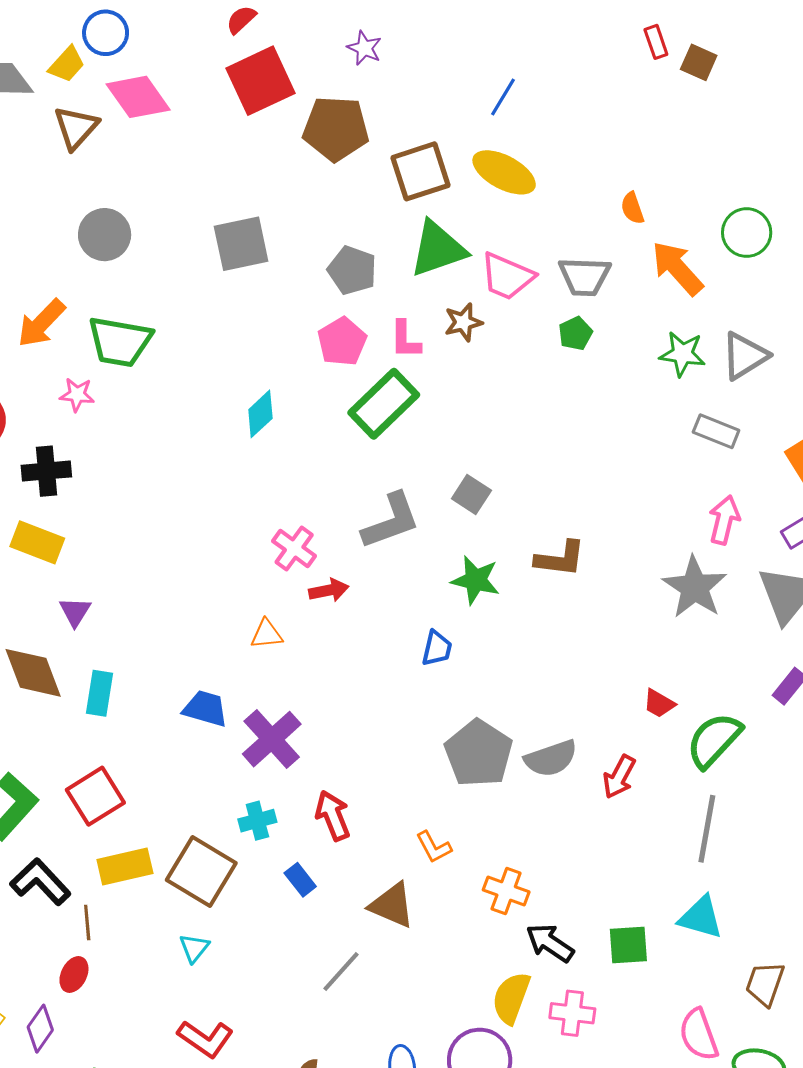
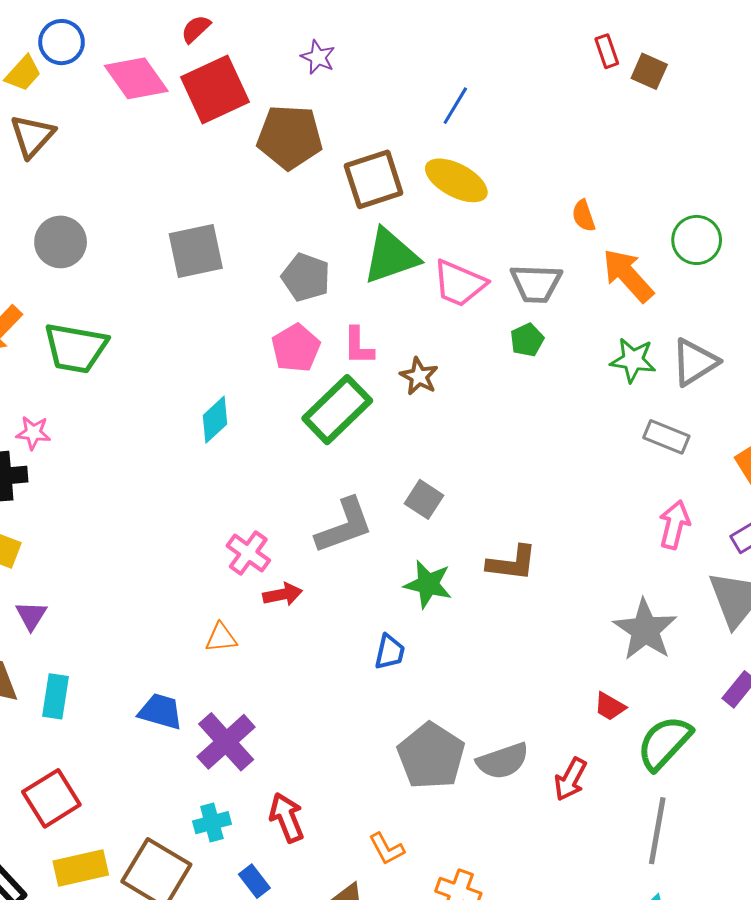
pink diamond: (138, 97) -> (136, 78), moved
brown star: (463, 322) -> (419, 376), moved, turned -30
pink star: (77, 395) -> (33, 433), moved
gray star: (695, 587) -> (645, 630), moved

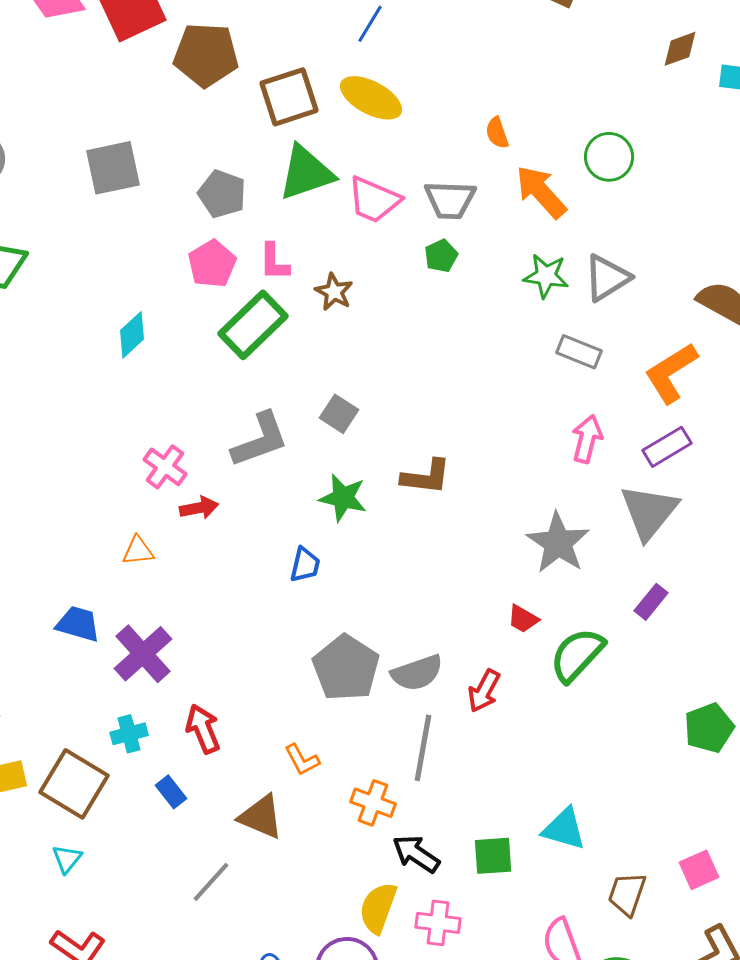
gray line: (657, 831) -> (423, 748), moved

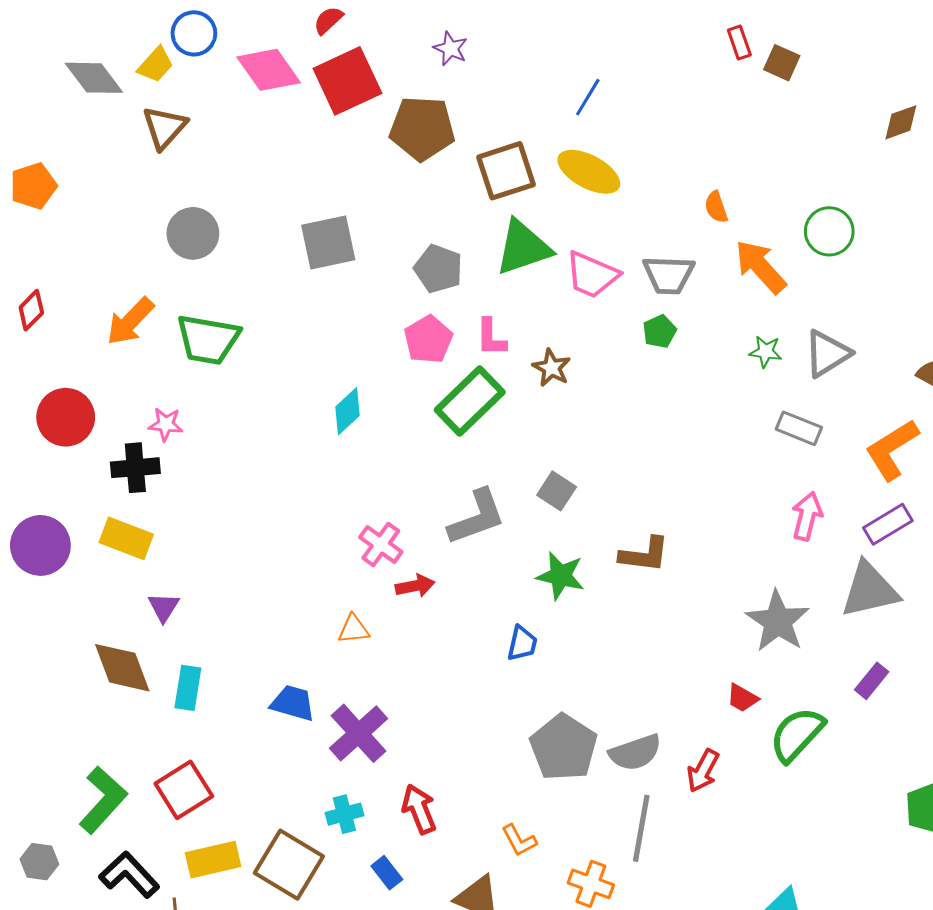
green star: (546, 276) -> (766, 352), size x0.7
gray triangle: (649, 512) -> (870, 590), turned 38

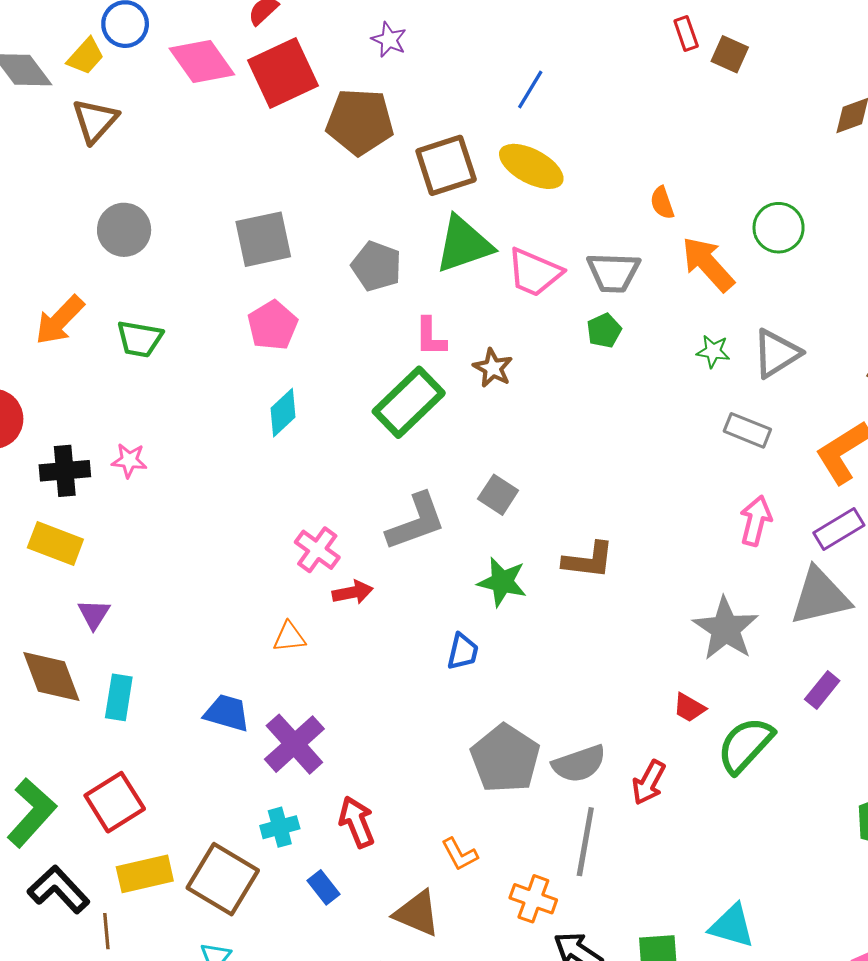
green trapezoid: (208, 339) -> (140, 339), size x0.7
pink pentagon: (428, 339) -> (273, 325), moved
pink star: (166, 424) -> (129, 460), moved

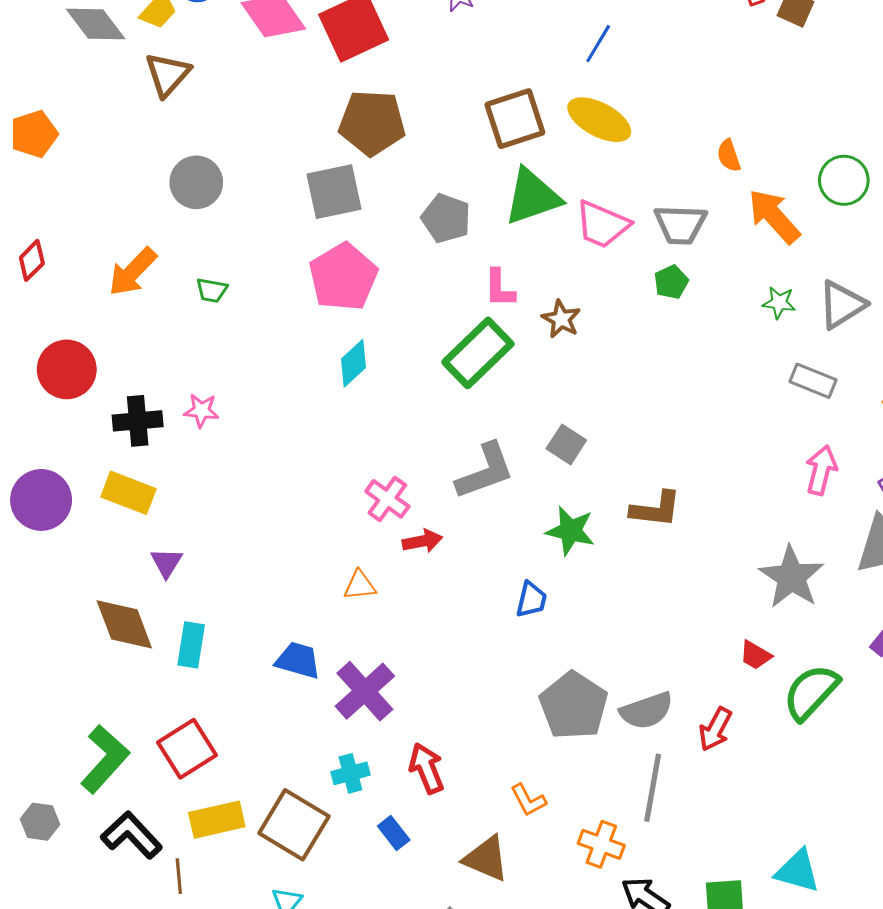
brown pentagon: (360, 122) -> (372, 123), moved
pink pentagon: (273, 325) -> (343, 277), size x1.4
green trapezoid: (140, 339) -> (212, 290), size x0.7

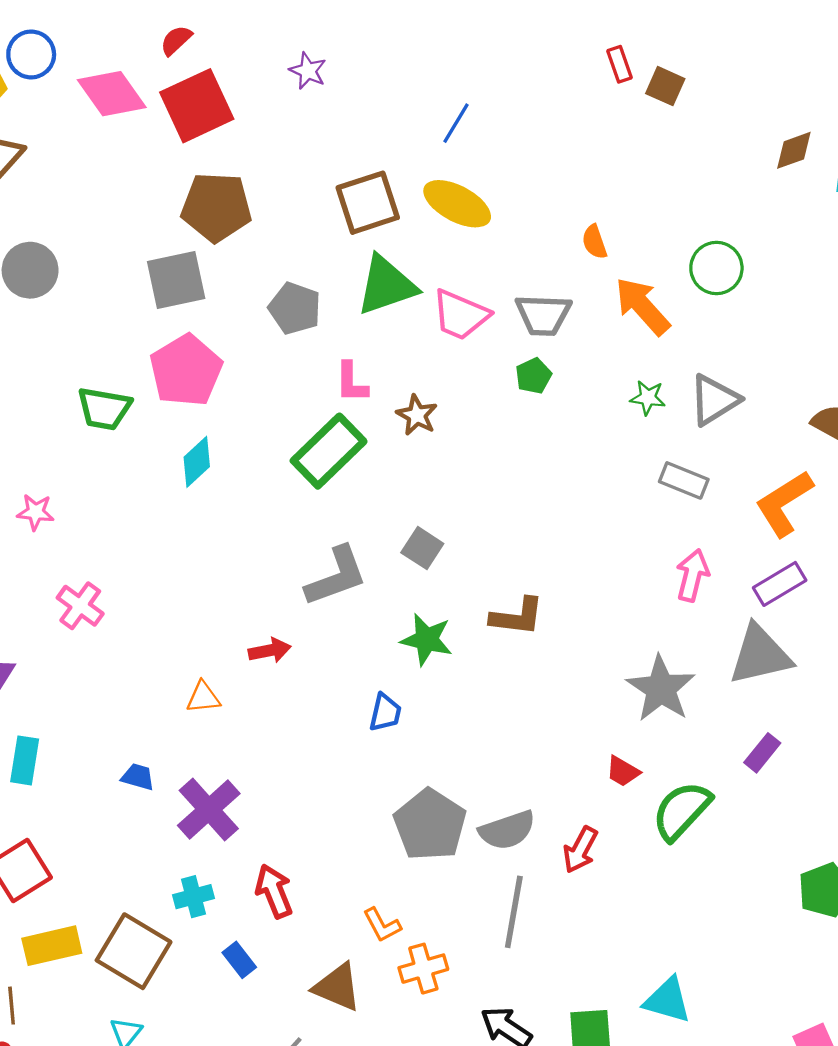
green trapezoid: (212, 290) -> (104, 409), moved, size x1.6
pink cross: (387, 499) -> (80, 606), moved
blue trapezoid: (298, 660) -> (138, 777), size x0.7
orange cross: (601, 844) -> (423, 969), moved, turned -36

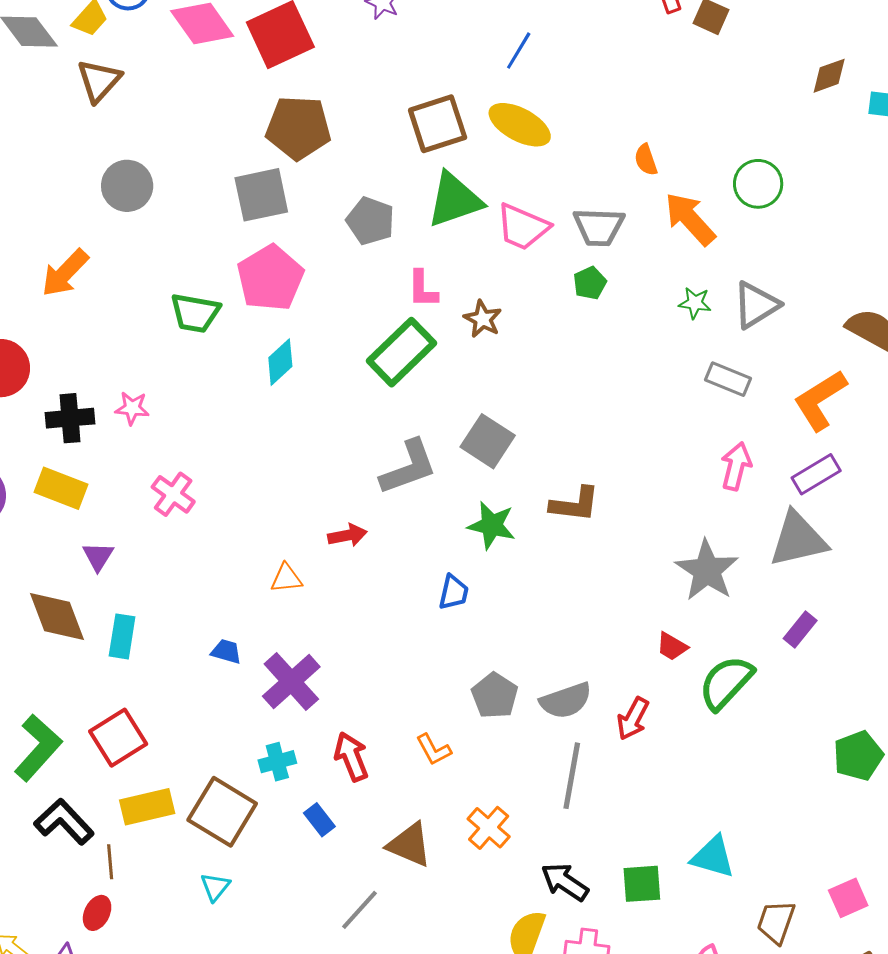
gray square: (422, 548) -> (488, 441), size x1.4
gray pentagon: (430, 825) -> (495, 696), size x0.7
orange L-shape: (382, 925) -> (434, 750), moved
orange cross: (423, 969) -> (489, 828), turned -33

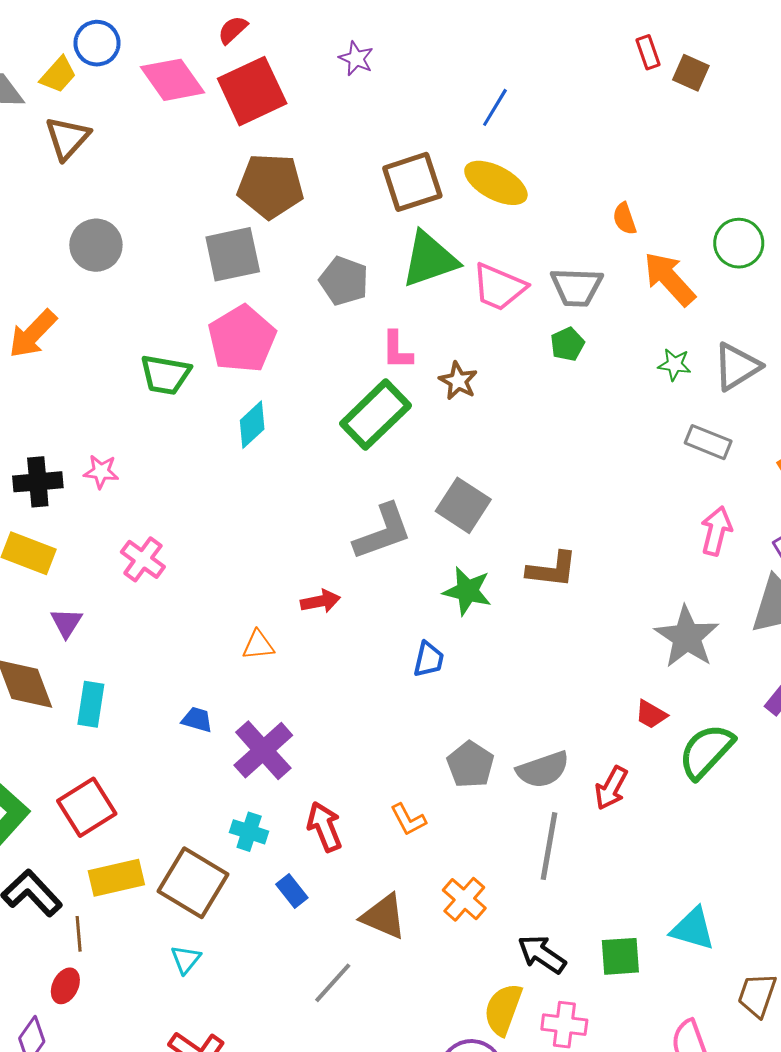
cyan cross: (277, 762) -> (249, 832), turned 33

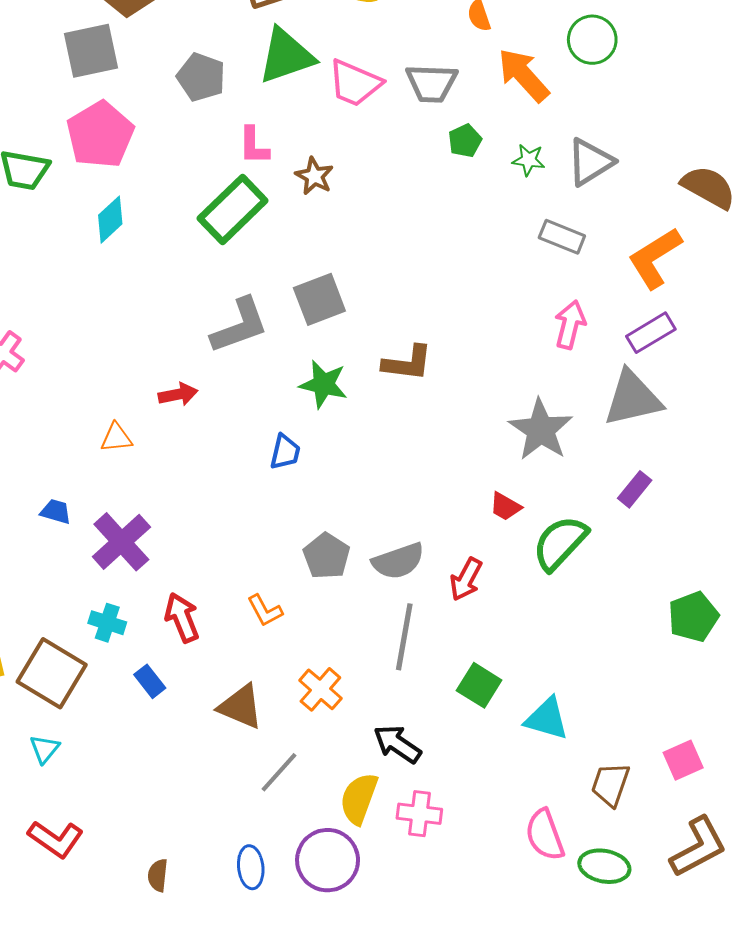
green pentagon: (567, 344) -> (465, 141), moved
gray square: (463, 505) -> (319, 299), turned 36
green square: (620, 956) -> (479, 685), moved, turned 36
gray line: (333, 983) -> (279, 772), moved

